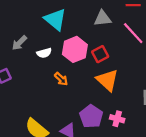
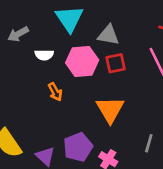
gray triangle: (102, 18) -> (108, 35), moved
red square: (100, 54) -> (116, 63), moved

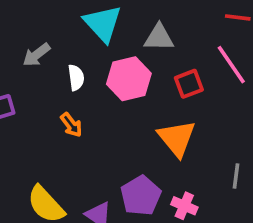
white semicircle: (44, 55) -> (76, 78), turned -90
red square: (116, 63) -> (189, 84), moved
orange arrow: (55, 92) -> (71, 125), moved

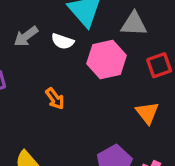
white semicircle: (76, 78) -> (63, 41), moved, turned 115
orange triangle: (177, 138) -> (147, 113), size x0.7

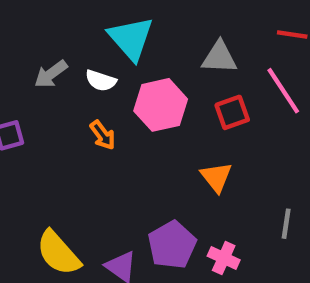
gray triangle: (134, 24) -> (219, 57), moved
orange arrow: (55, 99) -> (103, 135), moved

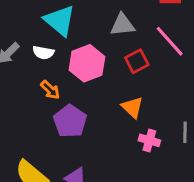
purple pentagon: (172, 245) -> (70, 121), moved
pink cross: (224, 258) -> (149, 140), moved

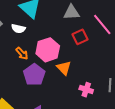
pink hexagon: (87, 63) -> (48, 50), moved
orange triangle: (132, 107) -> (64, 68), moved

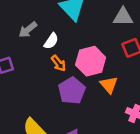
white semicircle: (18, 29) -> (51, 41), moved, turned -72

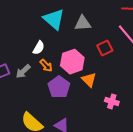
gray triangle: (123, 17) -> (83, 23), moved
gray arrow: (28, 30) -> (23, 71), moved

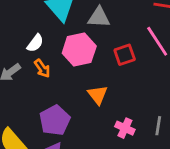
pink hexagon: (72, 62) -> (79, 50), moved
purple pentagon: (59, 87) -> (55, 120), moved

